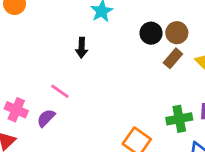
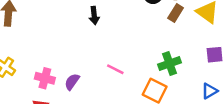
pink line: (60, 91) -> (115, 69), moved
green cross: (179, 119) -> (170, 63), moved

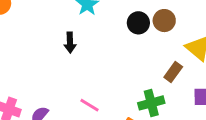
brown rectangle: (176, 13) -> (173, 72), moved

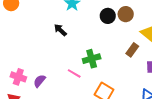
black arrow: (70, 43) -> (60, 30), turned 136
green cross: (151, 103) -> (92, 59), moved

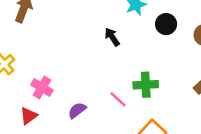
black circle: (108, 16) -> (166, 24), moved
purple semicircle: (40, 81) -> (77, 110), moved

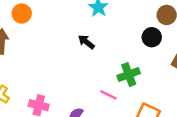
black circle: (166, 24) -> (152, 37), moved

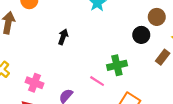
black arrow: (86, 42) -> (63, 37), moved, turned 64

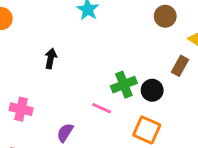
black circle: (141, 35) -> (152, 90), moved
pink cross: (34, 83) -> (21, 109), moved

